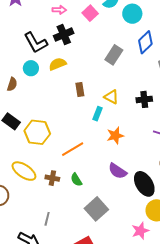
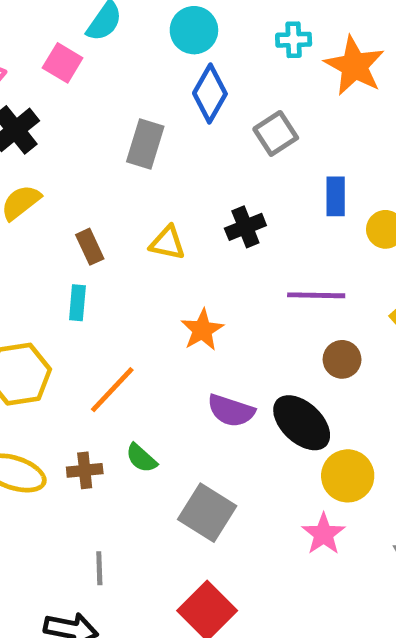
cyan circle: (132, 14) -> (194, 30), moved
cyan rectangle: (97, 114) -> (77, 303), moved

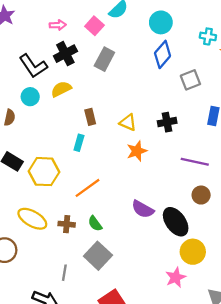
gray rectangle: (145, 144) -> (104, 59), moved
orange star: (202, 330) -> (137, 151), moved
gray square: (207, 513) -> (98, 256), moved

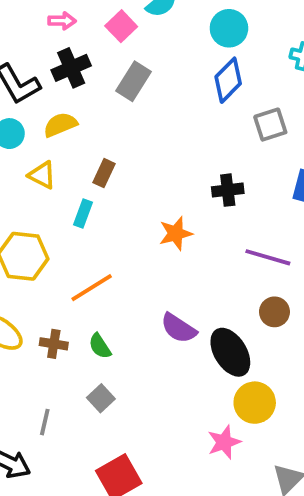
brown rectangle: (90, 117) -> (104, 173), turned 35
yellow triangle: (128, 122) -> (42, 175), moved
gray square: (98, 256) -> (101, 398), size x0.6

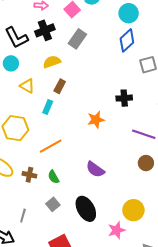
yellow semicircle: (60, 125) -> (52, 62), moved
black ellipse: (230, 352) -> (86, 209), moved

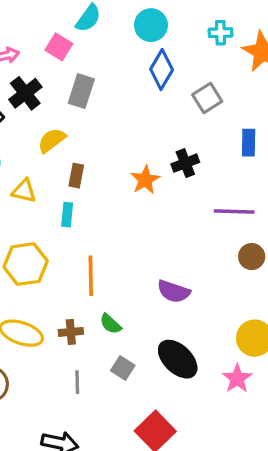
orange star: (96, 120) -> (145, 180), moved
orange line: (51, 146) -> (91, 276), turned -45
gray line: (23, 216) -> (77, 382), moved

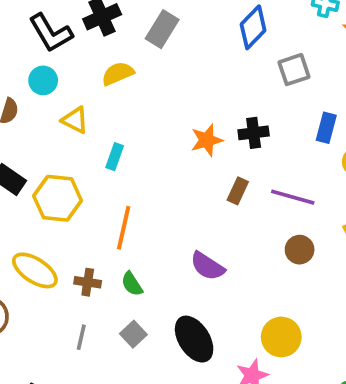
brown rectangle: (76, 176) -> (238, 191), moved

